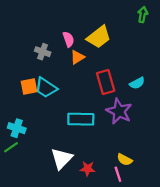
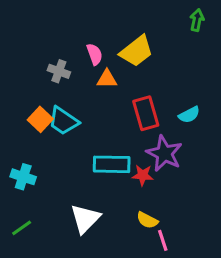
orange triangle: (77, 57) -> (107, 79), turned 32
orange square: (29, 87) -> (40, 119), turned -36
green line: (11, 147) -> (22, 228), moved
yellow semicircle: (125, 160) -> (147, 220), moved
red star: (88, 169) -> (143, 175), moved

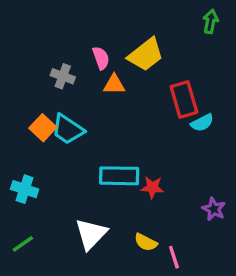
red rectangle: (146, 113) -> (184, 99), moved
purple star: (164, 153) -> (214, 209), moved, size x0.6
yellow semicircle: (147, 220) -> (146, 242), moved

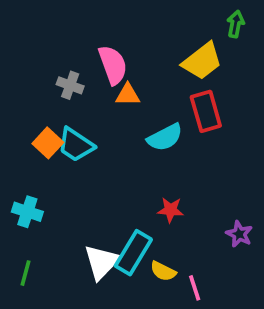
yellow trapezoid: (146, 55) -> (202, 61), moved
pink semicircle: (101, 58) -> (113, 65), size x1.5
cyan semicircle: (202, 123) -> (165, 137), moved, size x1.4
cyan rectangle: (119, 176) -> (133, 253), moved, turned -60
green line: (23, 244) -> (26, 273), turned -40

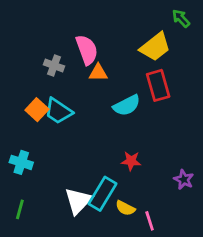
green arrow: (236, 24) -> (181, 18), turned -54

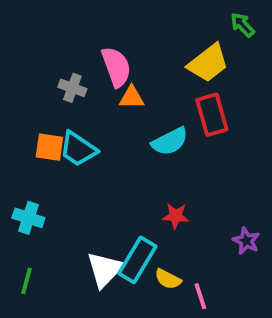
orange square: (37, 110) -> (49, 147), turned -35

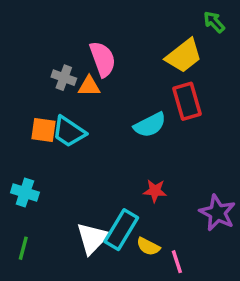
orange triangle: (132, 97) -> (89, 86), moved
purple star: (246, 241) -> (217, 213), size x1.5

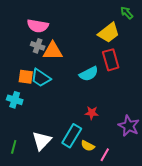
pink semicircle: (103, 59) -> (38, 26), moved, turned 120
orange triangle: (89, 86) -> (53, 51), size x1.5
cyan cross: (25, 192) -> (15, 100), moved
white triangle: (92, 238) -> (42, 141), moved
pink line: (177, 262) -> (105, 155), turned 48

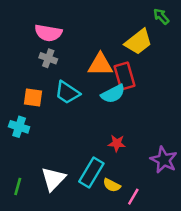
orange triangle: (53, 51) -> (100, 65), moved
red rectangle: (111, 60) -> (124, 76), moved
cyan trapezoid: (41, 78) -> (67, 93), moved

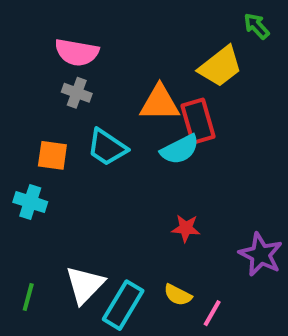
cyan rectangle: (91, 173) -> (123, 305), moved

